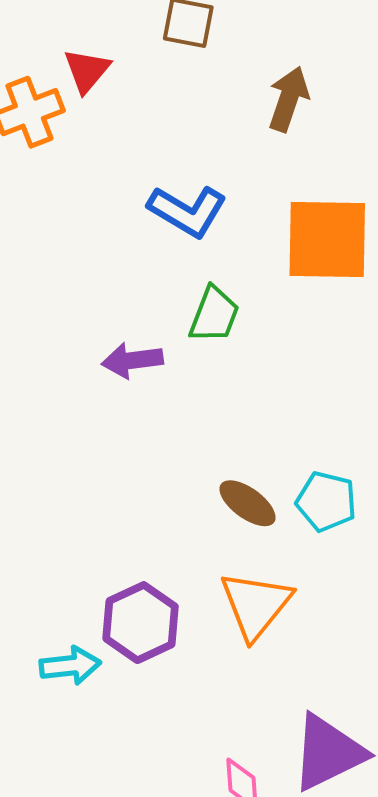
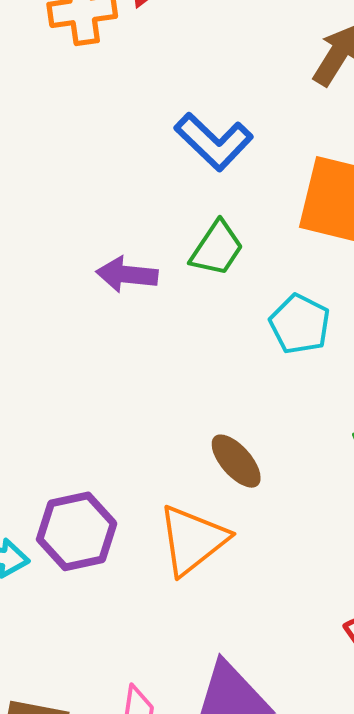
cyan pentagon: (326, 501) -> (300, 324), moved
brown ellipse: (248, 503) -> (236, 461), moved

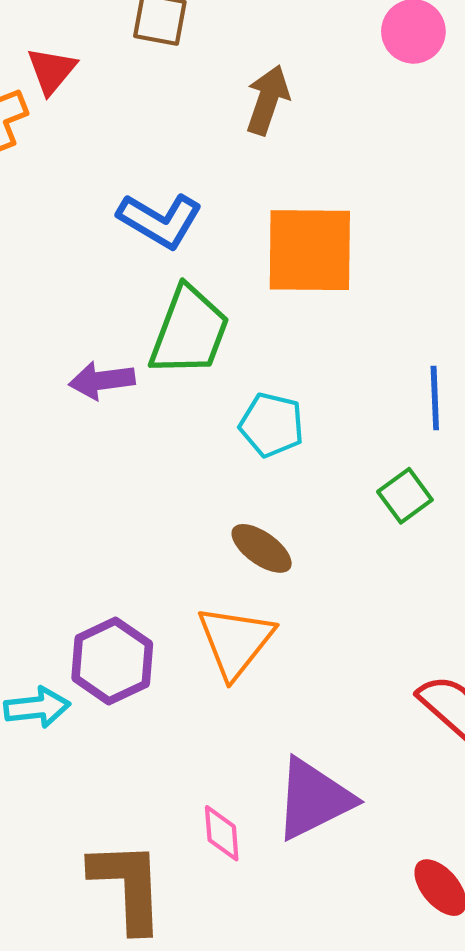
green trapezoid: (217, 248) -> (189, 331), size x1.5
cyan pentagon: (300, 324) -> (272, 425), moved

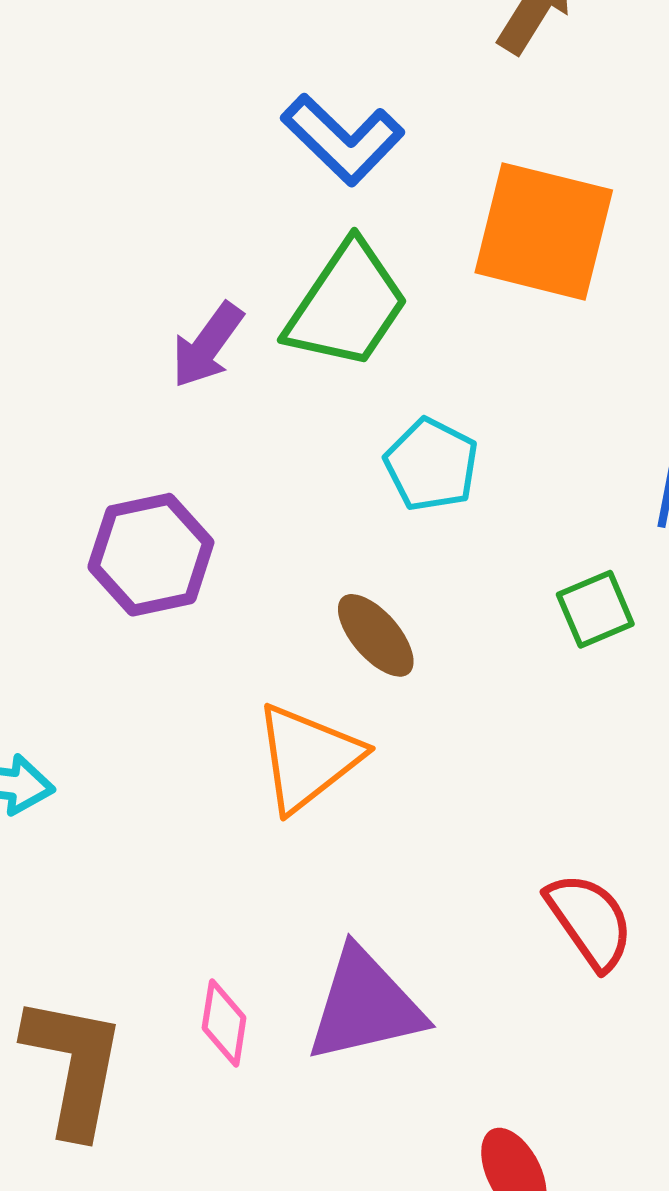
purple arrow: (102, 380) -> (207, 345), turned -60
purple hexagon: (112, 661) -> (151, 555), moved

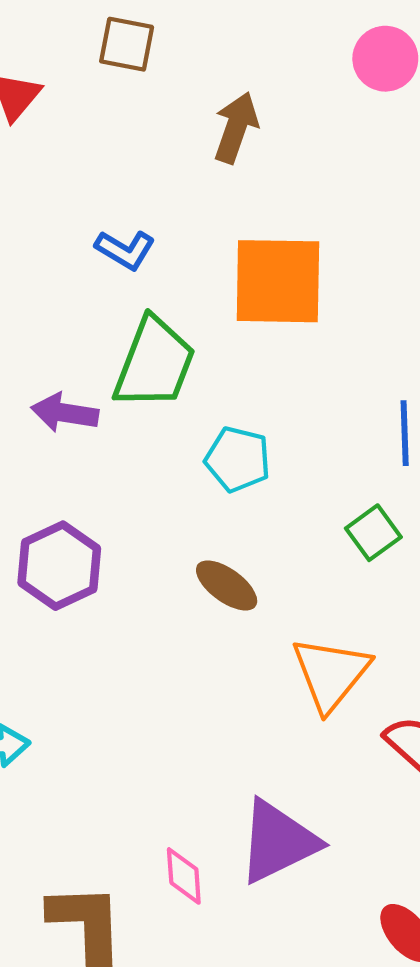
blue L-shape: (343, 139) -> (125, 250), size x0.7
purple arrow: (207, 345) -> (65, 413), turned 76
orange triangle: (308, 758) -> (331, 674), moved

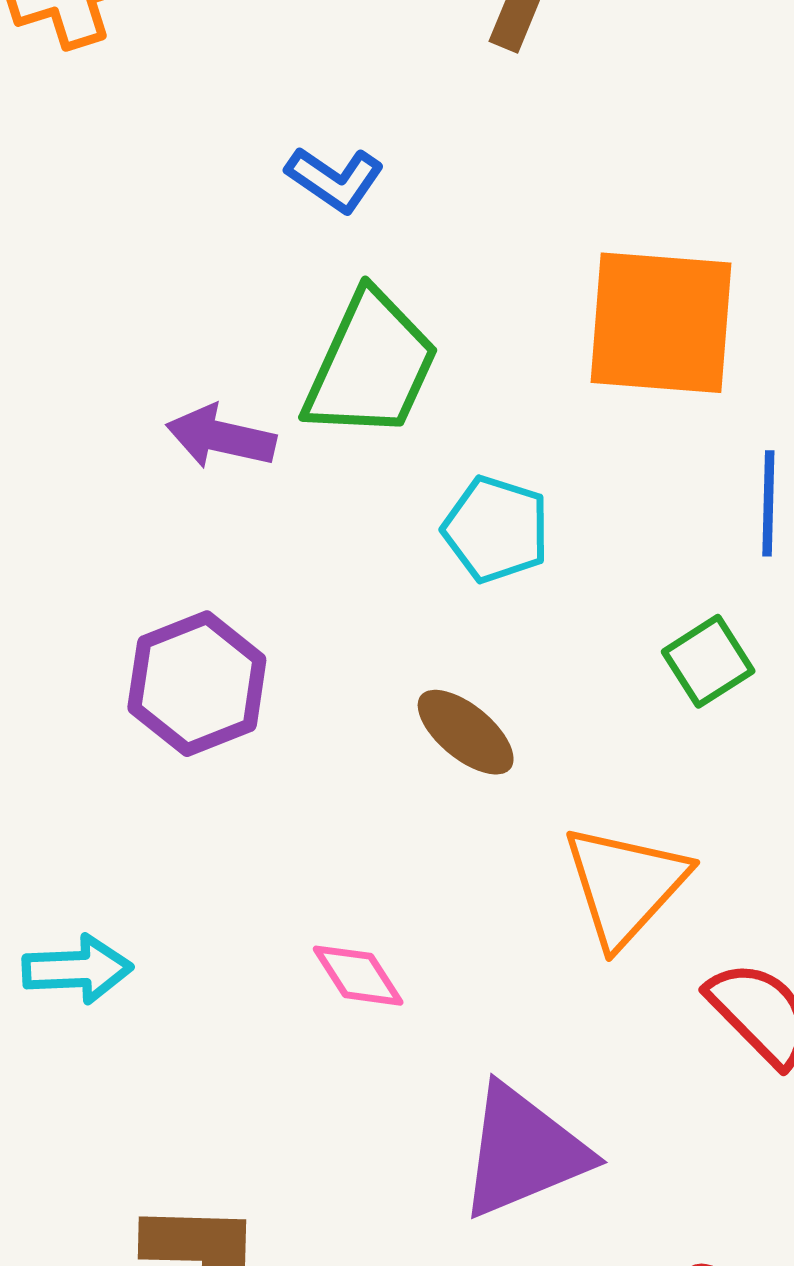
orange square: (278, 281) -> (661, 323), moved
pink diamond: (184, 876) -> (358, 976), moved, turned -32

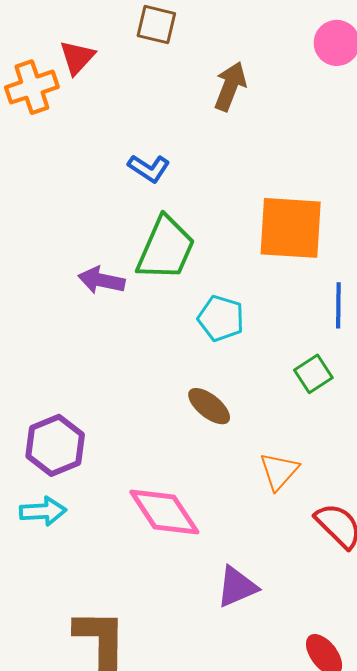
purple hexagon: (197, 684) -> (55, 445), moved
orange triangle: (625, 885) -> (279, 471), size x0.7
pink diamond: (358, 976) -> (164, 512), size x1.8
purple triangle: (523, 1151) -> (237, 587), size x0.7

